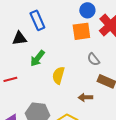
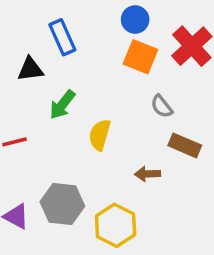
blue circle: (87, 10) -> (135, 20), moved
orange square: (81, 31) -> (140, 57), turned 30

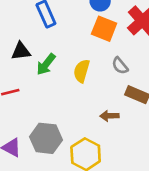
black triangle: (30, 69) -> (21, 51), moved
yellow semicircle: (100, 135) -> (82, 71), moved

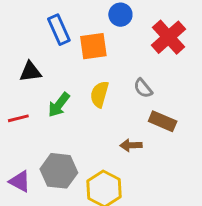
orange square: (104, 29) -> (93, 46), moved, turned -30
green arrow: (46, 64) -> (59, 105), moved

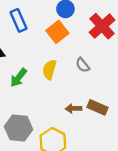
orange square: (93, 46) -> (57, 32), moved, turned -30
brown rectangle: (163, 121) -> (97, 107), moved

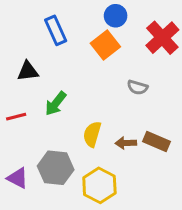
gray semicircle: (83, 65) -> (137, 87), turned -35
yellow semicircle: (49, 70) -> (92, 134), moved

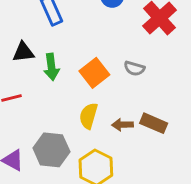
orange square: (105, 45) -> (94, 73), moved
green arrow: (56, 103) -> (51, 67), moved, turned -45

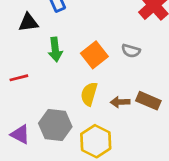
black triangle: (23, 52) -> (28, 22), moved

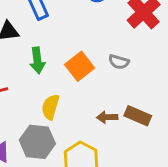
yellow semicircle: (89, 94) -> (50, 107), moved

